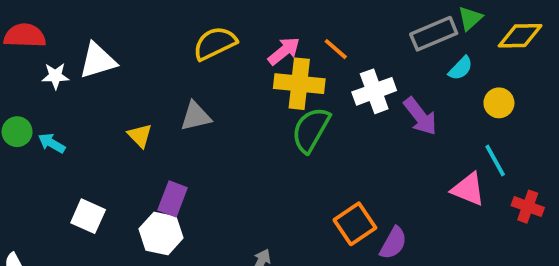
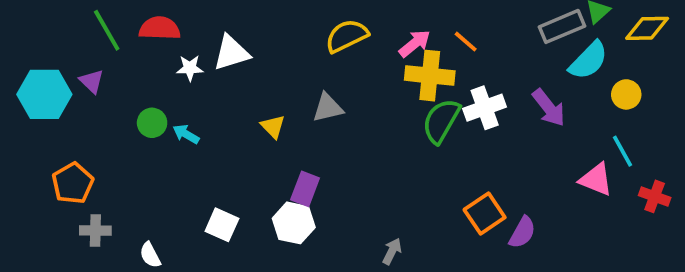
cyan semicircle: (461, 68) -> (588, 60), size x1.6
white cross: (374, 91) -> (485, 108), moved
white square: (88, 216) -> (222, 225), moved

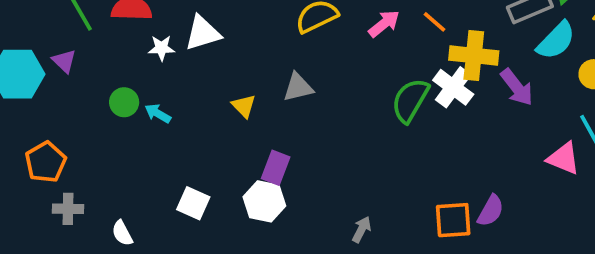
yellow cross: (430, 76) -> (474, 55), moved
white cross: (485, 108) -> (453, 87), turned -33
orange square: (485, 213) -> (453, 220), moved, turned 30

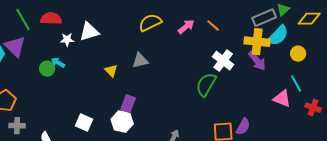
yellow cross: (474, 55) -> (257, 42), moved
purple triangle: (64, 61) -> (15, 47), size x1.6
green semicircle: (410, 100) -> (206, 85), moved
cyan arrow: (158, 113) -> (58, 63), moved

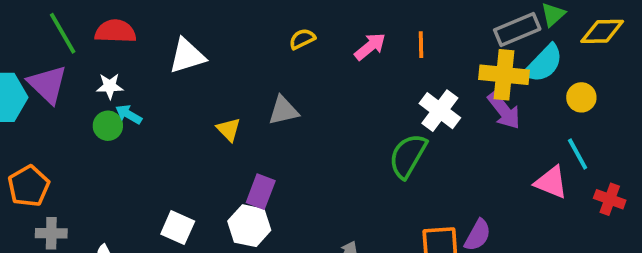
yellow semicircle: (150, 23) -> (302, 39), size x0.6
orange line: (213, 26) -> (421, 45), turned 48
white star: (67, 40) -> (110, 86), moved

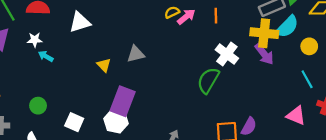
yellow semicircle: (302, 39) -> (172, 12), moved
green circle: (108, 126) -> (38, 106), moved
pink triangle: (551, 182) -> (296, 116), moved
purple rectangle: (261, 192) -> (123, 101), size x1.5

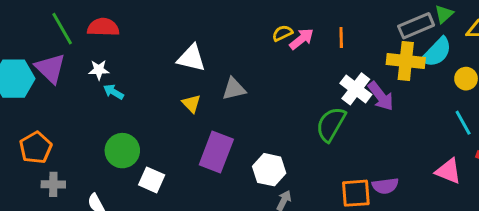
white triangle: (80, 22) -> (191, 58), moved, turned 30
purple arrow: (264, 54) -> (381, 96), moved
green circle: (38, 106) -> (122, 151), moved, size x1.5
white hexagon: (116, 121) -> (269, 170), moved
purple semicircle: (249, 127) -> (385, 186), turned 54

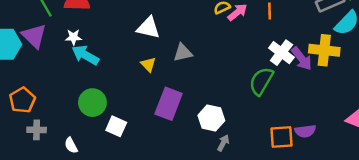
yellow cross: (406, 61) -> (324, 50), moved
cyan arrow: (114, 92) -> (85, 55), size x1.6

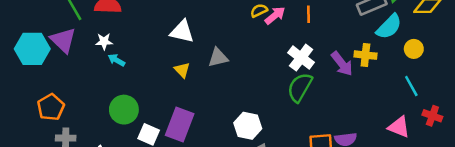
yellow cross: (324, 50) -> (365, 55), size x0.7
white cross: (281, 53) -> (301, 58), moved
cyan arrow: (85, 55) -> (116, 60), size x0.6
purple rectangle: (169, 104) -> (180, 124), moved

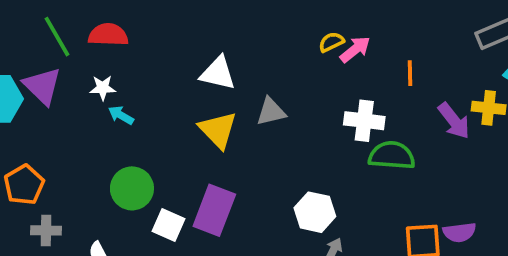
orange line: (308, 14) -> (410, 73), moved
white cross: (301, 58) -> (364, 121), moved, turned -30
yellow triangle: (182, 70) -> (218, 130), size x1.6
green semicircle: (300, 87) -> (392, 155), turned 64

